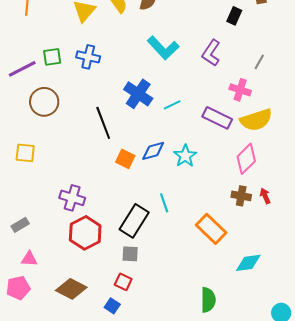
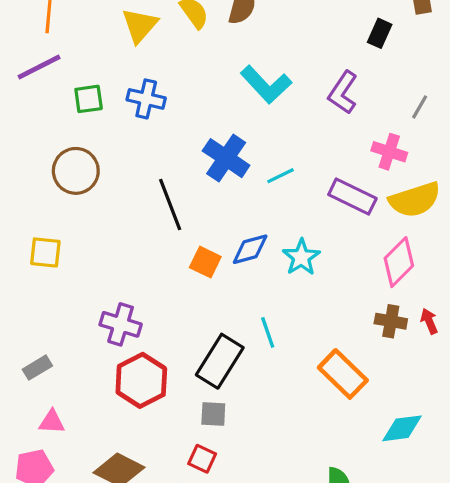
purple line: (22, 69) -> (39, 67), moved

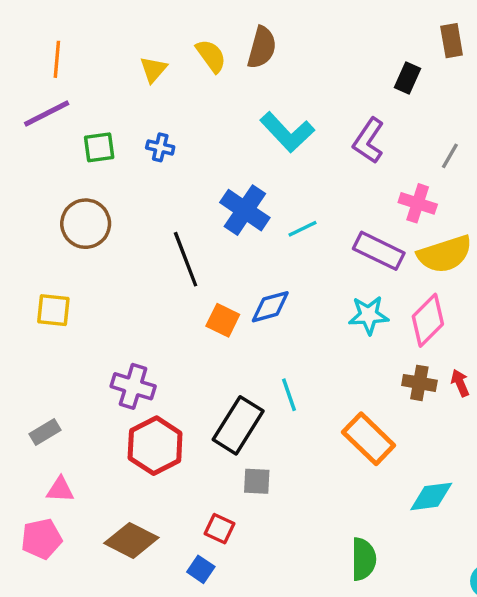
yellow triangle: (140, 25) -> (153, 69), size x0.7
blue cross: (146, 99) -> (160, 147), size x0.7
cyan star: (301, 257) -> (369, 315), moved, turned 30
gray square: (213, 414) -> (257, 481), moved

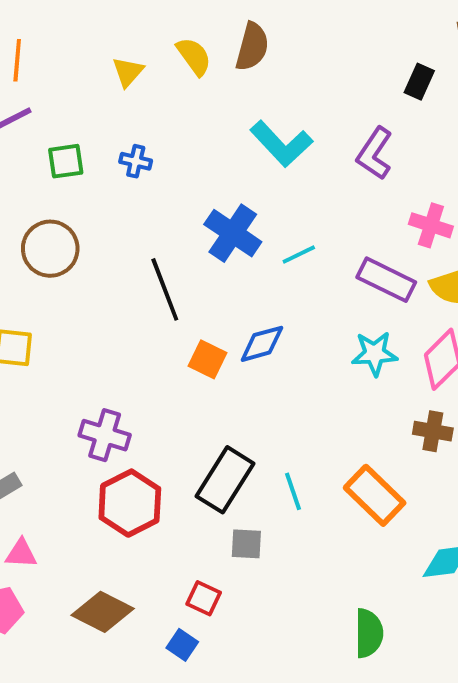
cyan line: (289, 395) -> (293, 491), moved

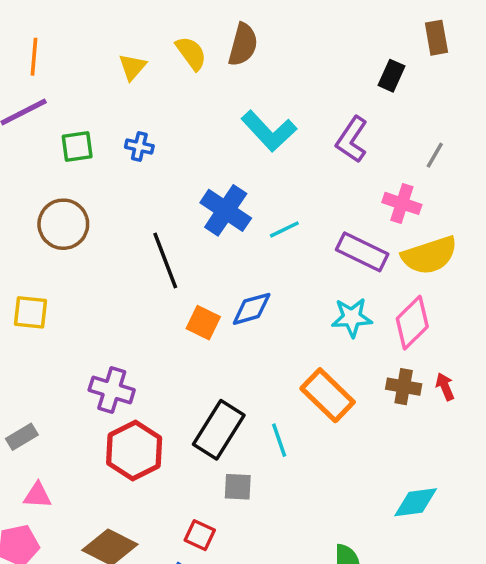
orange rectangle: (375, 495) -> (328, 395), moved

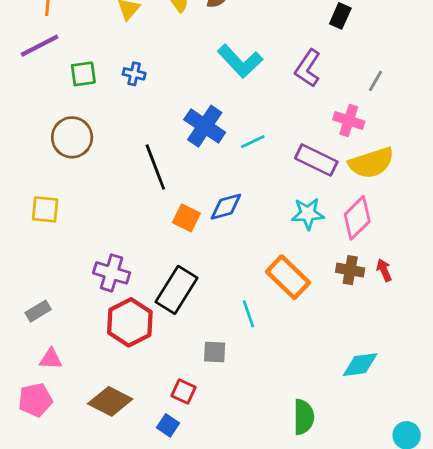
black rectangle: (219, 430) -> (176, 290), moved

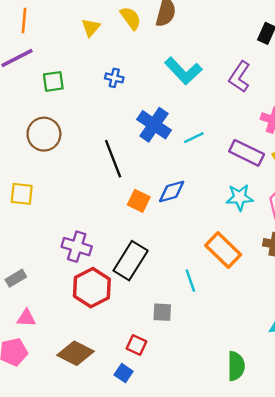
blue cross: (134, 74) -> (114, 78), moved

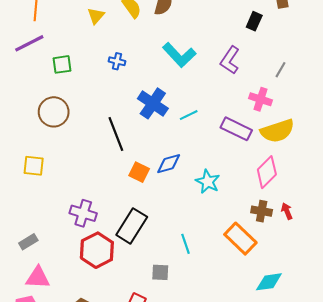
cyan star: (240, 197) -> (208, 182), moved, turned 30
orange rectangle: (223, 250) -> (240, 239), moved
pink triangle: (26, 318) -> (38, 278), size x1.4

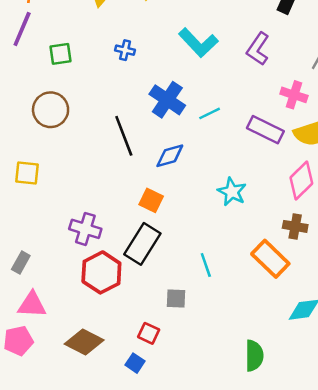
purple line: (29, 43) -> (22, 29), turned -40
blue diamond: (169, 164) -> (170, 156), moved
orange square: (139, 172) -> (151, 200), moved
gray rectangle: (28, 242) -> (21, 262), turned -30

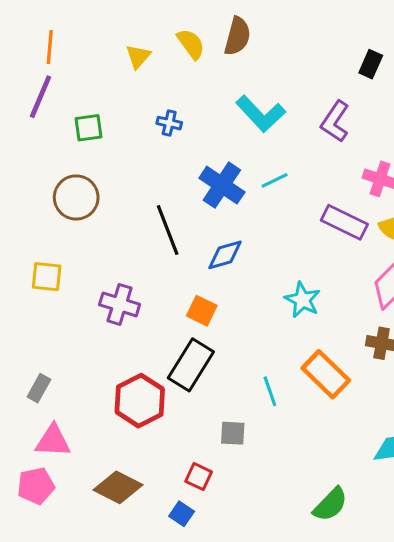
cyan line: (210, 113) -> (275, 180), moved
purple cross: (85, 229) -> (120, 304), moved
orange rectangle: (270, 259) -> (326, 374), moved
green semicircle: (254, 356) -> (330, 504), turned 44

